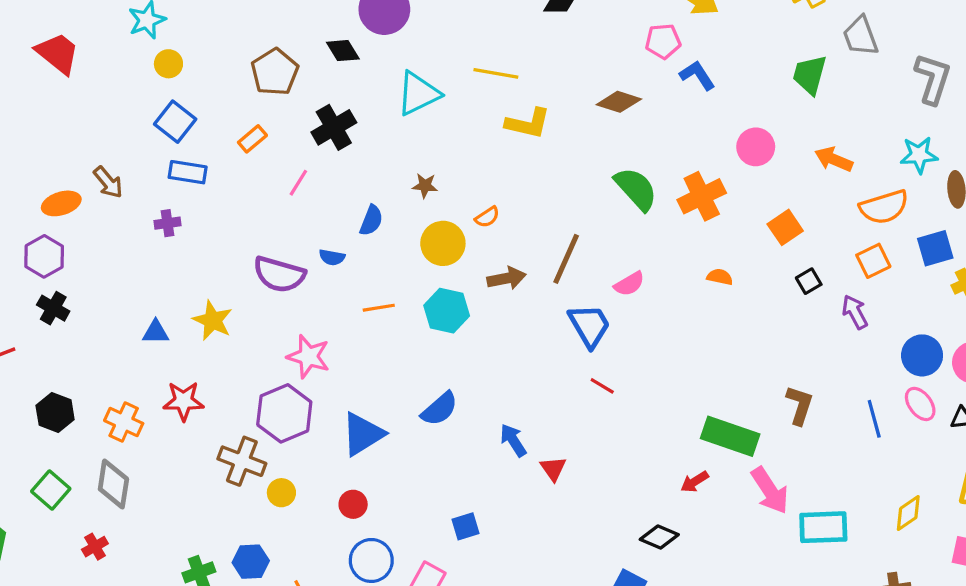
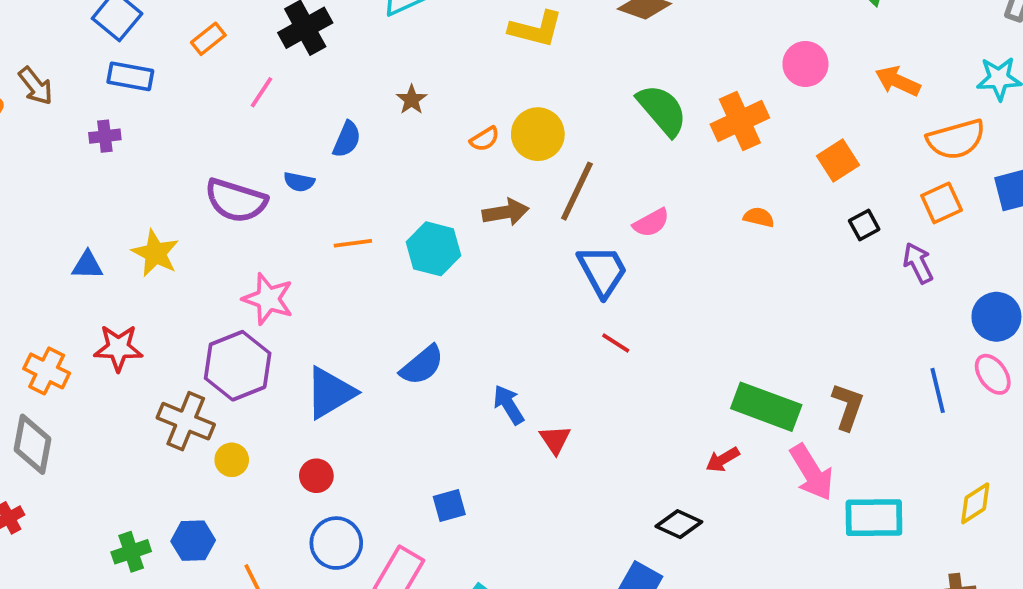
brown star: (425, 186) -> (412, 100), turned 30
yellow circle: (443, 243) -> (538, 134), moved
brown L-shape: (800, 405) -> (848, 407), moved

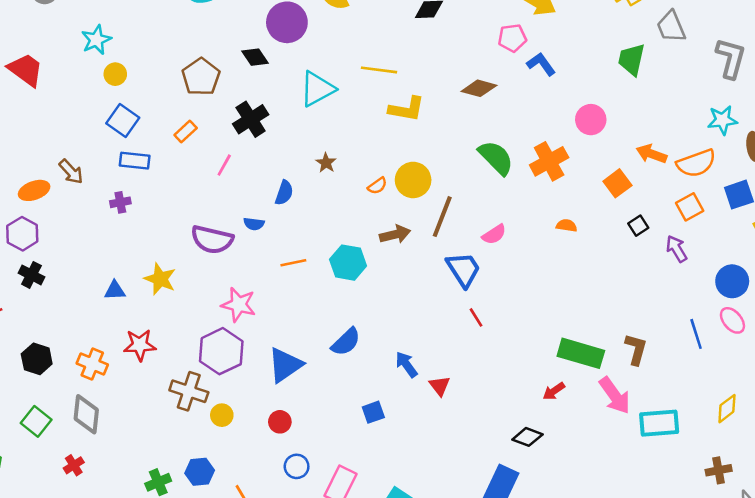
orange arrow: (898, 81) -> (651, 154), moved
red line: (616, 343) -> (476, 317), turned 30
blue square: (449, 505) -> (373, 412), moved
blue circle: (336, 543) -> (297, 466), size x0.7

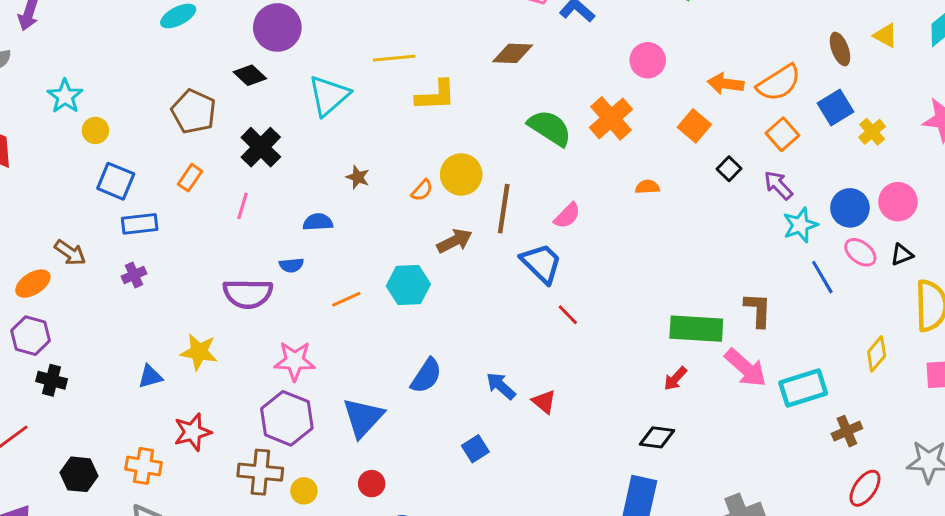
cyan star: (722, 120) -> (800, 225), moved
blue semicircle: (284, 193) -> (318, 222), turned -100
brown cross: (719, 470) -> (847, 431), moved

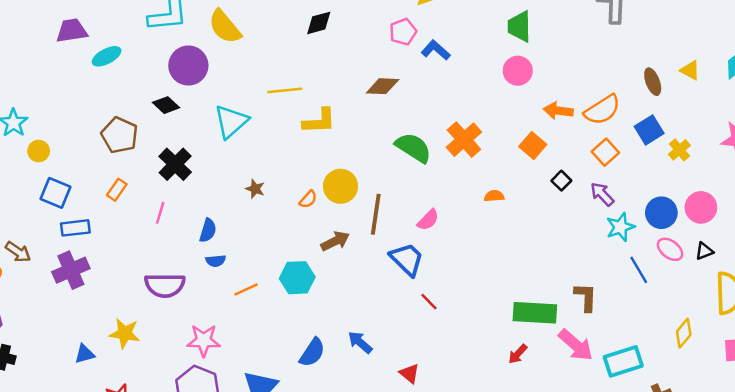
pink circle: (648, 60) -> (518, 71), moved
blue semicircle: (318, 222) -> (208, 230), moved, turned 110
blue semicircle: (291, 265) -> (216, 261), moved
purple cross: (134, 275) -> (71, 270), size x1.8
blue arrow: (501, 386) -> (360, 342), moved

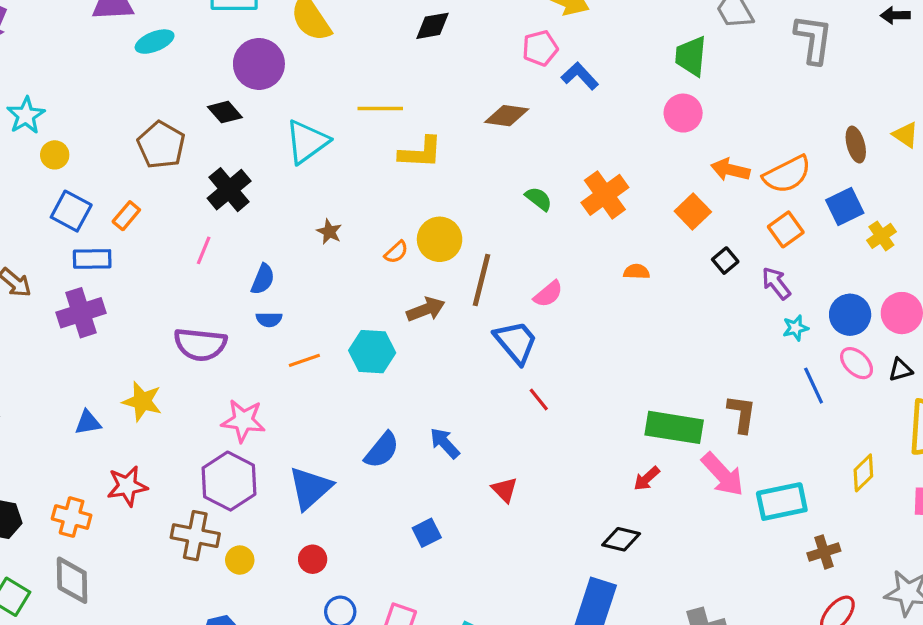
green semicircle: (413, 148) -> (539, 199), size x0.6
orange rectangle: (117, 190) -> (126, 216), moved
cyan star: (620, 227) -> (795, 328), size x0.7

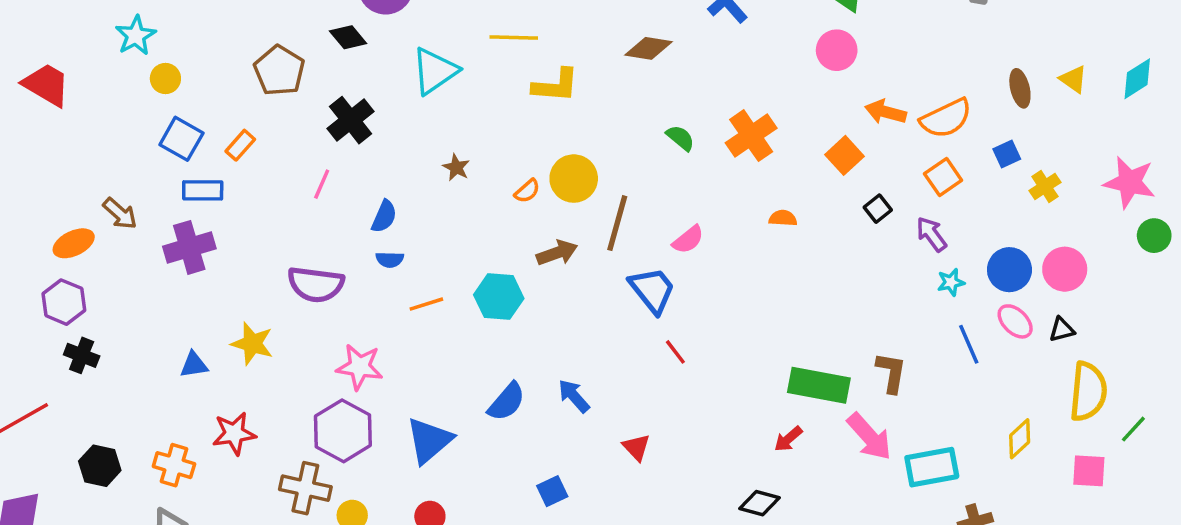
blue square: (845, 206) -> (1007, 154), size x0.7

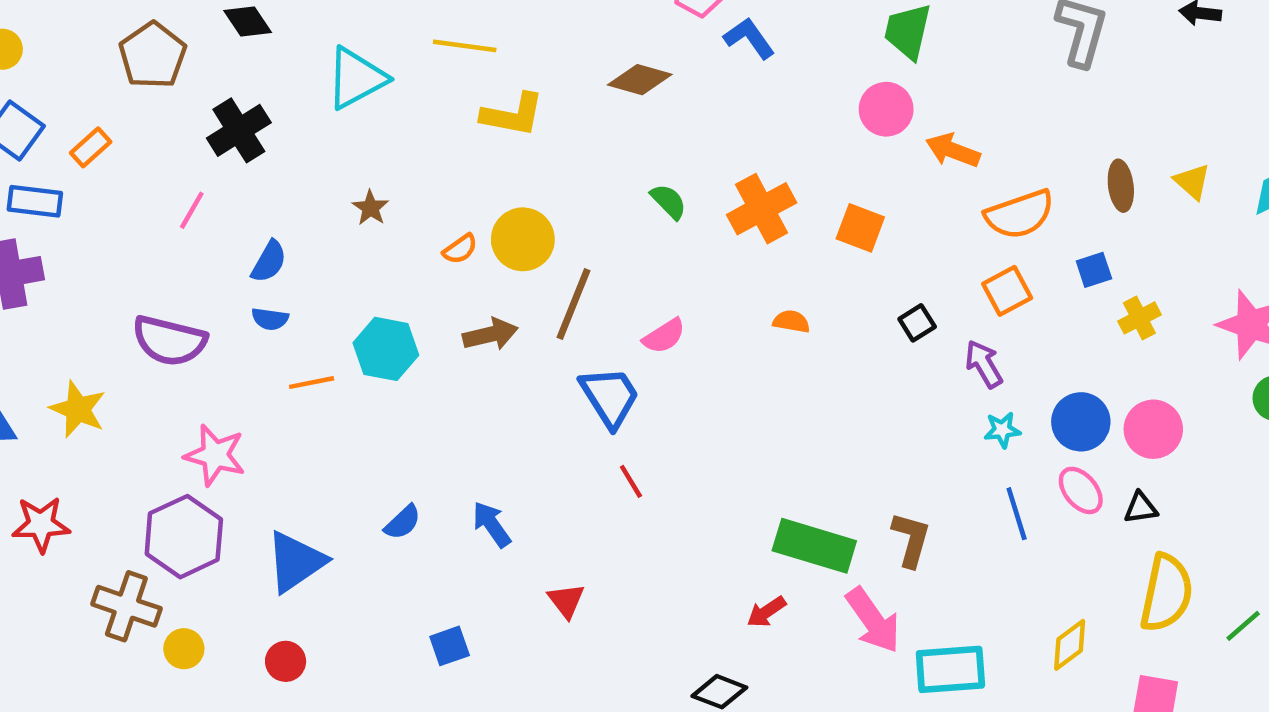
orange arrow: (886, 112) -> (953, 150), moved
orange square: (844, 155) -> (860, 228), moved, turned -33
cyan hexagon: (499, 297) -> (386, 349), moved
blue semicircle: (507, 402) -> (403, 522), size x0.7
green line: (1133, 429) -> (1243, 626), moved

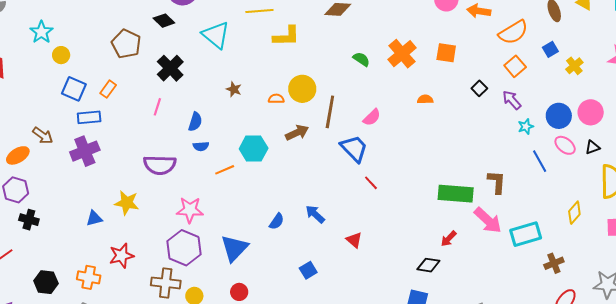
cyan triangle: (356, 78) -> (216, 35), turned -40
orange semicircle: (460, 249) -> (276, 99), turned -133
red arrow: (766, 612) -> (449, 239), moved

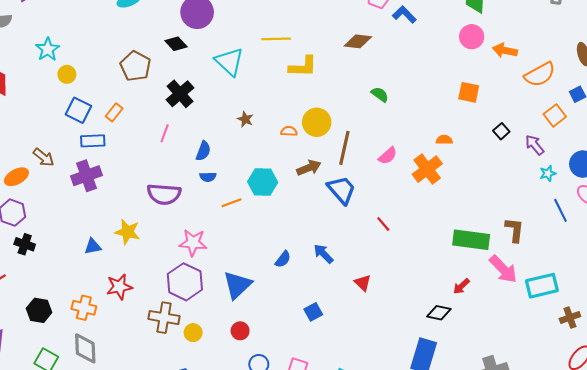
orange cross: (402, 54) -> (427, 169), moved
orange square: (515, 66) -> (555, 115), moved
blue trapezoid: (354, 148) -> (342, 190), moved

